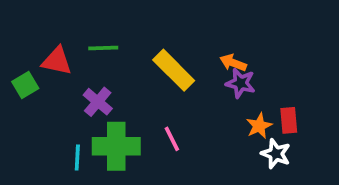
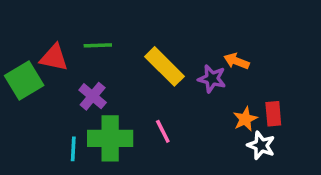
orange arrow: (233, 63) -> (236, 61), moved
purple star: (241, 83) -> (212, 79), moved
green square: (25, 85) -> (24, 80), size x1.5

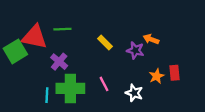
red triangle: (54, 58) -> (34, 37), size x1.4
yellow rectangle: (165, 66) -> (105, 43), size x0.6
white star: (261, 145) -> (134, 93), moved

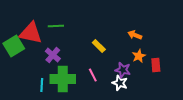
yellow rectangle: (105, 43) -> (99, 46), moved
purple star: (135, 50) -> (123, 70), moved
orange star: (157, 76) -> (139, 56), moved

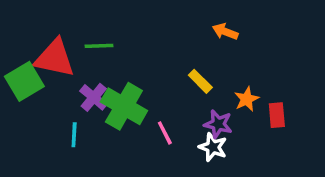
orange arrow: (135, 35) -> (225, 32), moved
yellow rectangle: (99, 46) -> (200, 81), moved
green cross: (63, 79) -> (124, 106), moved, turned 30
cyan line: (42, 85) -> (74, 135), moved

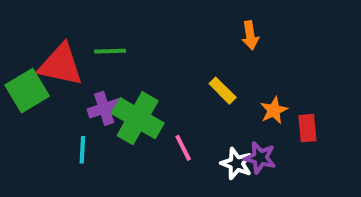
orange arrow: (225, 32) -> (250, 35), turned -120
purple cross: (94, 97) -> (104, 108), turned 32
purple star: (218, 124) -> (260, 158), moved

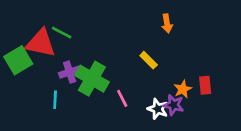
green line: (110, 51) -> (62, 33), moved, turned 30
orange star: (274, 110) -> (183, 89), moved

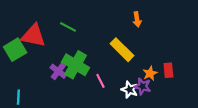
green line: (62, 33) -> (68, 27), moved
yellow rectangle: (149, 60) -> (122, 50), size x1.6
purple cross: (70, 72) -> (58, 71), moved, turned -35
cyan line: (55, 100) -> (18, 97), moved

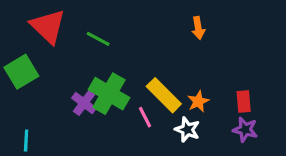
red triangle: (33, 36) -> (48, 26), moved, turned 32
yellow rectangle: (122, 50) -> (164, 95), moved
orange star: (150, 73) -> (198, 101), moved
purple star: (142, 86) -> (245, 130), moved

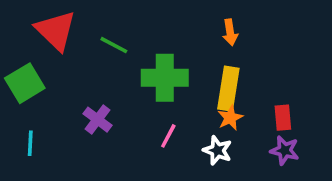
green cross: (109, 94) -> (165, 78), moved, turned -30
yellow rectangle: (164, 95) -> (228, 89), moved, turned 54
pink line: (145, 117) -> (168, 136), turned 55
cyan line: (26, 141) -> (30, 143), moved

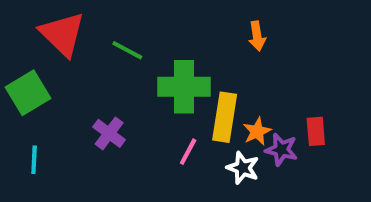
yellow rectangle: (228, 89) -> (225, 117), moved
purple star: (285, 150) -> (281, 150), moved

